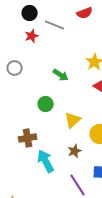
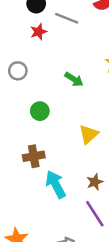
green circle: (46, 104) -> (40, 111), moved
brown star: (75, 151) -> (95, 182), moved

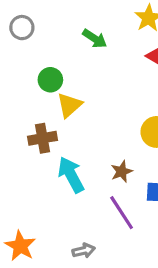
yellow triangle: (89, 134) -> (69, 105), moved

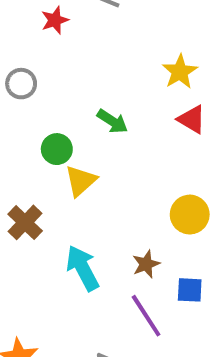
green arrow: (95, 39) -> (112, 121), moved
brown cross: (42, 138) -> (25, 222), moved, turned -36

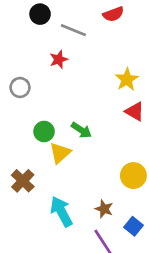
red star: (55, 20) -> (59, 59), moved
green arrow: (112, 121) -> (81, 130), moved
brown star: (146, 264) -> (104, 209), turned -30
blue square: (190, 290) -> (133, 226), turned 36

